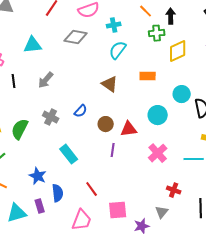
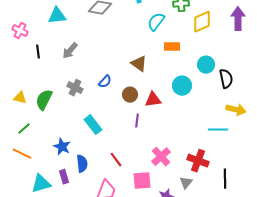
cyan semicircle: (118, 50) -> (156, 22), moved
brown triangle: (110, 84) -> (139, 64), moved
pink cross: (158, 153) -> (161, 157), moved
red cross: (174, 190) -> (198, 161), size x1.5

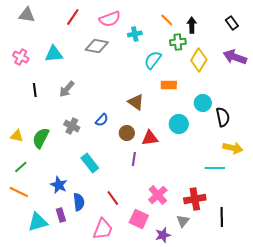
purple arrow: (238, 19) -> (235, 57), turned -70
yellow diamond: (202, 22) -> (199, 60), turned -35
pink cross: (20, 31) -> (21, 57), moved
red cross: (198, 161) -> (195, 199), turned -30
pink square: (142, 181) -> (139, 219), turned 30

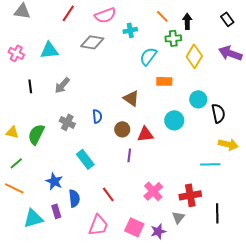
blue semicircle: (102, 120) -> (97, 116), turned -48
pink square: (139, 219) -> (134, 227), moved

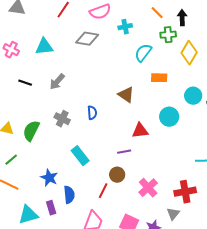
black line: (30, 86) -> (25, 83), turned -64
brown circle: (122, 129) -> (117, 175), moved
purple line: (129, 155) -> (124, 152), turned 72
red line: (108, 194) -> (103, 191), turned 63

